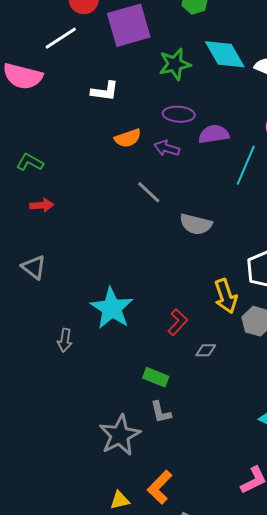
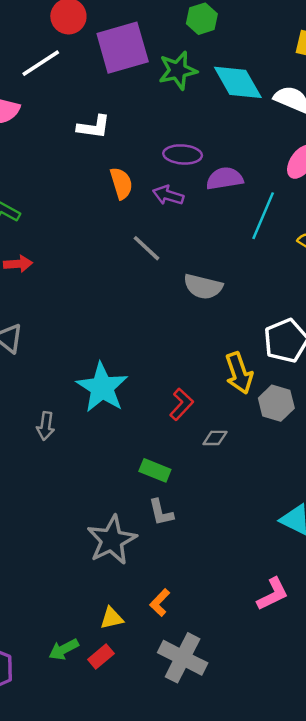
green star: (175, 64) -> (178, 70), moved
orange semicircle: (128, 138) -> (121, 183), turned -88
orange L-shape: (160, 487) -> (160, 603), size x0.7

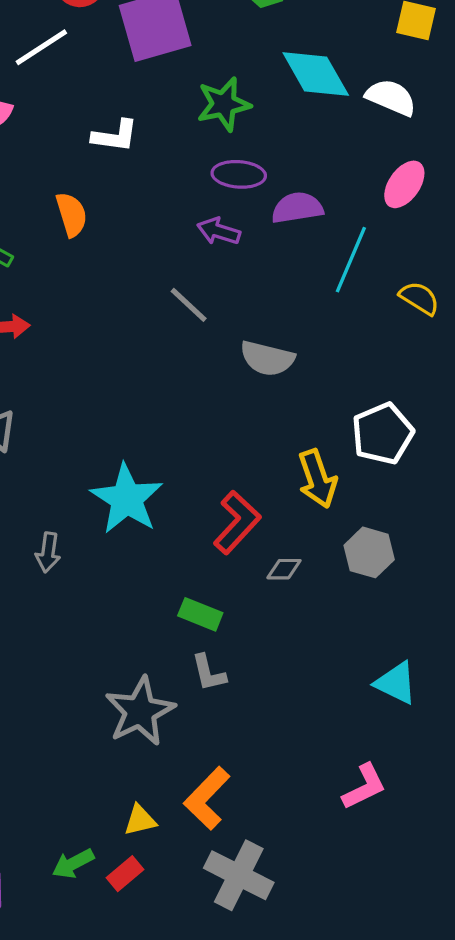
green star: (178, 70) -> (224, 104), moved
orange semicircle: (121, 183) -> (71, 215), moved
gray hexagon: (276, 403) -> (369, 552), moved
red L-shape: (181, 404) -> (237, 522), size x1.4
orange L-shape: (160, 603) -> (207, 798), size x1.6

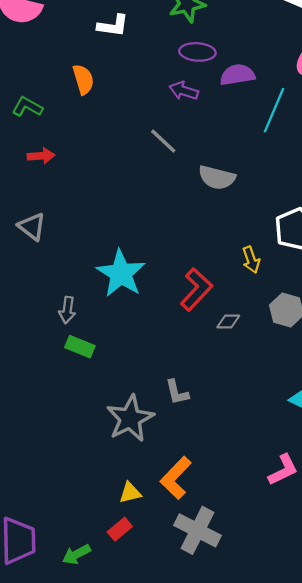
yellow arrow: (317, 479) -> (251, 260), size x0.7
green rectangle: (200, 614) -> (80, 347), moved
green arrow: (73, 864) -> (76, 554), moved

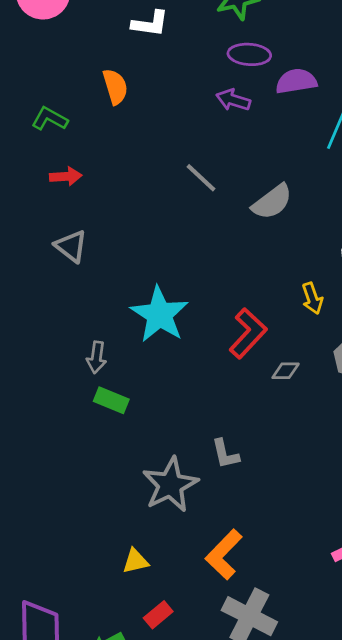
gray line: (163, 141) -> (201, 178), moved
gray semicircle: (217, 178) -> (272, 202), turned -51
gray triangle: (32, 227) -> (71, 246), moved
yellow triangle: (130, 493) -> (135, 561), moved

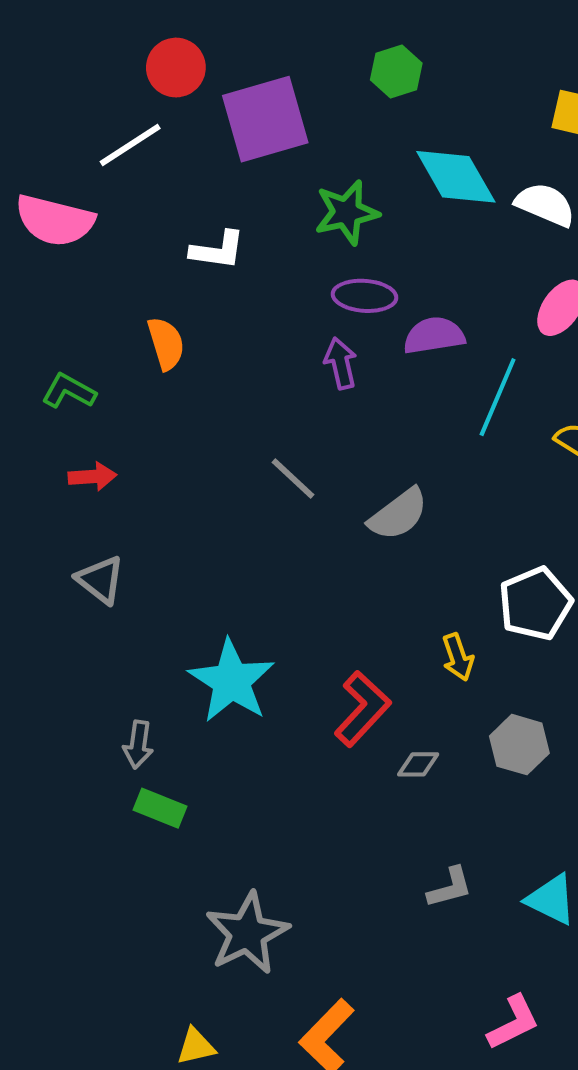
purple arrow: (233, 100) -> (341, 363), turned 60
gray L-shape: (225, 454) -> (450, 888), moved, turned -92

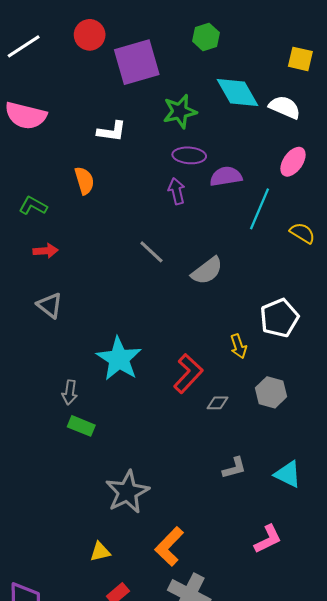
white line: (130, 145) -> (24, 46), moved

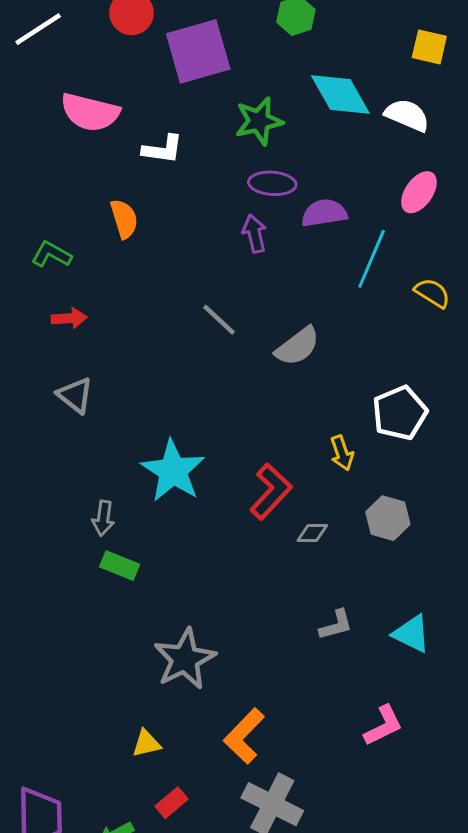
pink semicircle: (26, 116) -> (90, 112), moved

